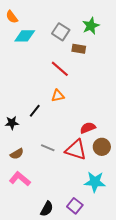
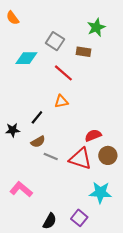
gray square: (61, 32) -> (55, 41), moved
cyan diamond: (25, 36) -> (26, 58), moved
brown semicircle: (17, 154) -> (38, 142), moved

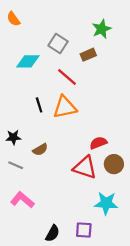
brown rectangle: (84, 52) -> (88, 55), turned -32
orange triangle: (61, 101) -> (65, 107), size x1.6
black line: (37, 117) -> (39, 105), moved, turned -56
gray line: (51, 157) -> (16, 165), moved
purple square: (79, 218) -> (84, 230), turned -35

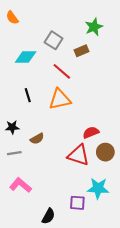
black line: (39, 105) -> (28, 95), moved
gray line: (16, 165) -> (14, 153), turned -32
purple square: (84, 230) -> (77, 203), moved

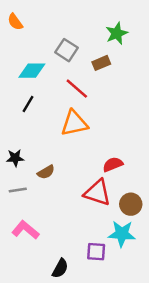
black line: (28, 95) -> (28, 104), moved, turned 48
brown circle: (105, 152) -> (131, 204), moved

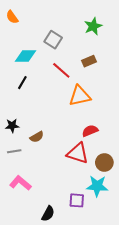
brown rectangle: (101, 63) -> (89, 61), moved
orange triangle: (74, 123) -> (80, 96), moved

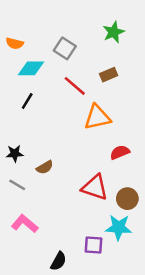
orange semicircle: (12, 17) -> (15, 43), moved, turned -40
red semicircle: (90, 131) -> (120, 152), moved
gray line: (14, 151) -> (17, 185), turned 40

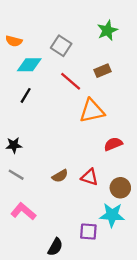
brown semicircle: (45, 167) -> (60, 176), moved
red triangle: (95, 187) -> (90, 177), size x0.7

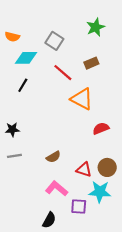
orange triangle: (92, 111) -> (82, 99), turned 40
gray line: (16, 175) -> (14, 156), turned -40
red triangle: (90, 177) -> (84, 170), moved
pink L-shape: (23, 211) -> (57, 189), moved

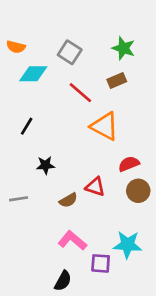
green star: (96, 27) -> (123, 48), moved, turned -30
black line: (23, 85) -> (27, 126), moved
black star: (12, 130) -> (45, 165), moved
brown circle: (107, 167) -> (138, 191), moved
red triangle: (84, 170) -> (95, 187), moved

